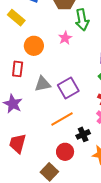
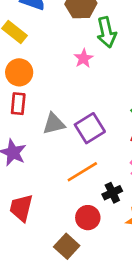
orange circle: (34, 46) -> (19, 72), moved

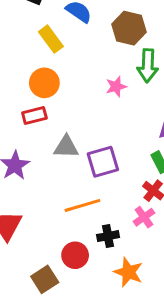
red rectangle: (18, 104) -> (34, 115), turned 55

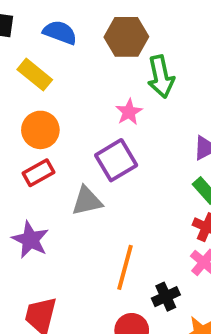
purple square: (103, 162) -> (116, 160), moved
orange line: (82, 205) -> (125, 267), turned -44

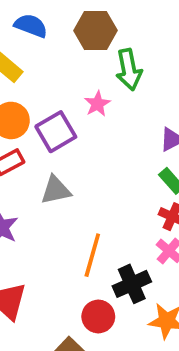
purple square: (116, 160) -> (56, 132), moved
black cross: (166, 297) -> (132, 284), size x1.4

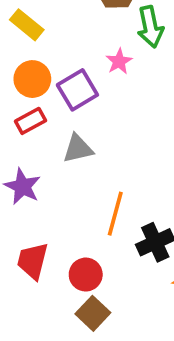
red circle: (98, 316) -> (86, 275), moved

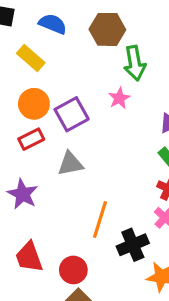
pink star: (119, 61) -> (119, 98), moved
red trapezoid: (33, 261) -> (29, 257), turned -36

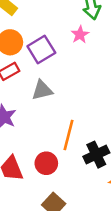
red circle: (73, 270) -> (46, 163), moved

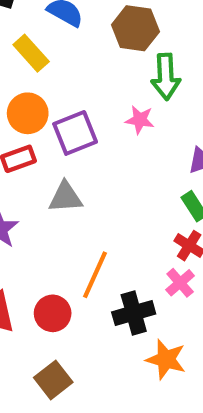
pink star: (80, 35) -> (140, 120), turned 30

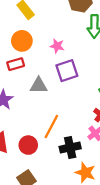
pink star: (140, 120) -> (57, 46), moved
purple square: (75, 133) -> (67, 71), moved

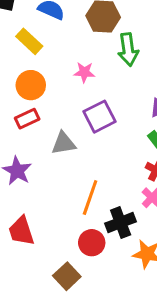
pink star: (57, 46) -> (84, 72), moved
red circle: (28, 145) -> (92, 243), moved

